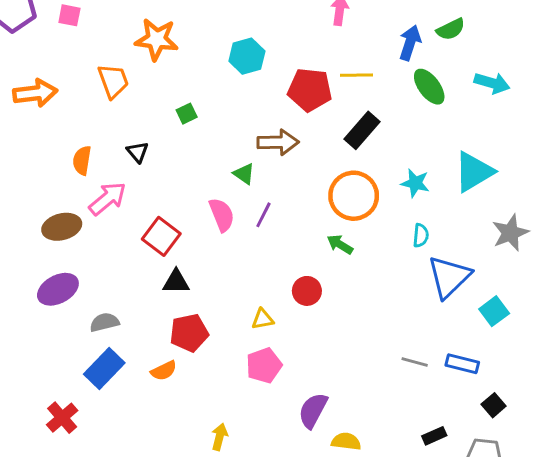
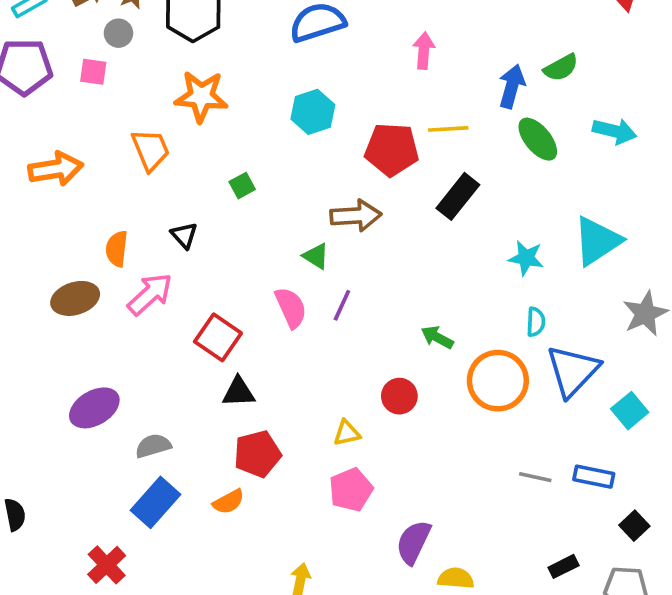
orange circle: (354, 196) -> (498, 381), moved
brown ellipse: (62, 227) -> (75, 298), moved

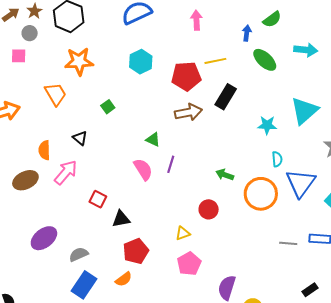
blue arrow: (512, 86) -> (247, 33), size x0.7
brown arrow: (356, 216) -> (188, 112), moved
red square: (218, 337) -> (98, 199), moved, size x0.7

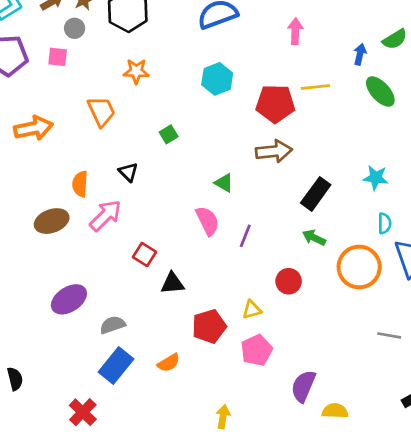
orange star: (79, 61) -> (136, 71), size x0.7
black rectangle: (226, 97) -> (316, 194), moved
purple line: (171, 164) -> (245, 236), moved
red pentagon: (136, 251) -> (209, 326), moved

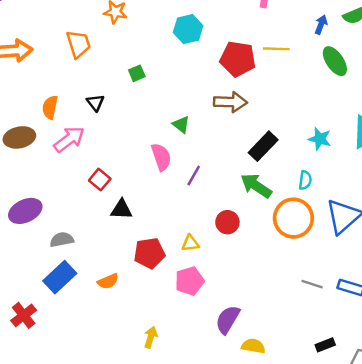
cyan semicircle: (385, 223) -> (305, 180), moved
green arrow: (314, 238) -> (256, 186), size x1.5

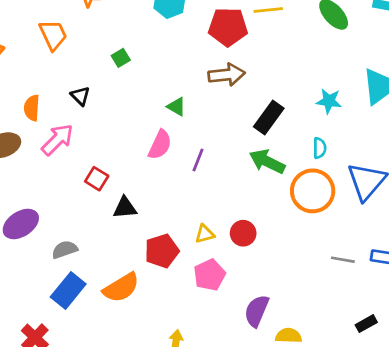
pink semicircle: (161, 157) -> (160, 145), turned 52
red circle: (227, 222) -> (243, 233), moved
orange semicircle: (108, 281) -> (121, 288), size x1.6

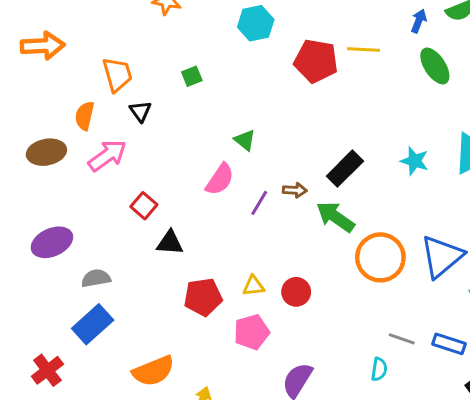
orange trapezoid: (53, 35) -> (117, 74), moved
brown arrow: (227, 75) -> (295, 190), moved, size x0.6
cyan semicircle: (320, 148) -> (379, 369), moved
orange semicircle: (121, 288) -> (153, 371), moved

